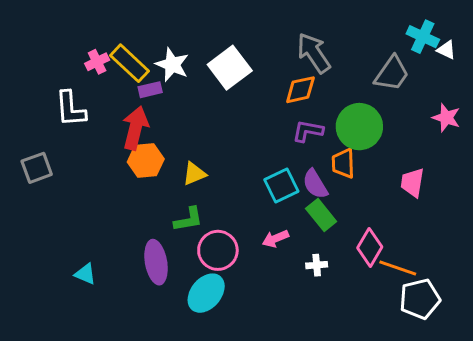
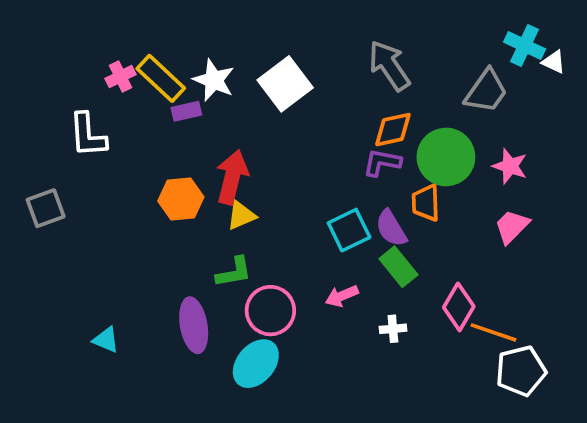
orange diamond: (300, 90) -> (393, 130), moved
pink star: (446, 118) -> (510, 166), moved
red arrow: (135, 128) -> (232, 177), moved
pink trapezoid: (412, 183) -> (512, 226), turned 36

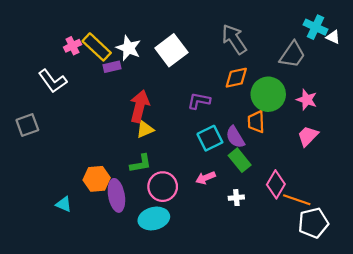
white L-shape: (88, 135) -> (53, 81), turned -32
purple L-shape: (382, 162) -> (199, 101), moved
orange hexagon: (181, 199) -> (97, 179), moved
cyan ellipse: (256, 364) -> (154, 218), turned 36

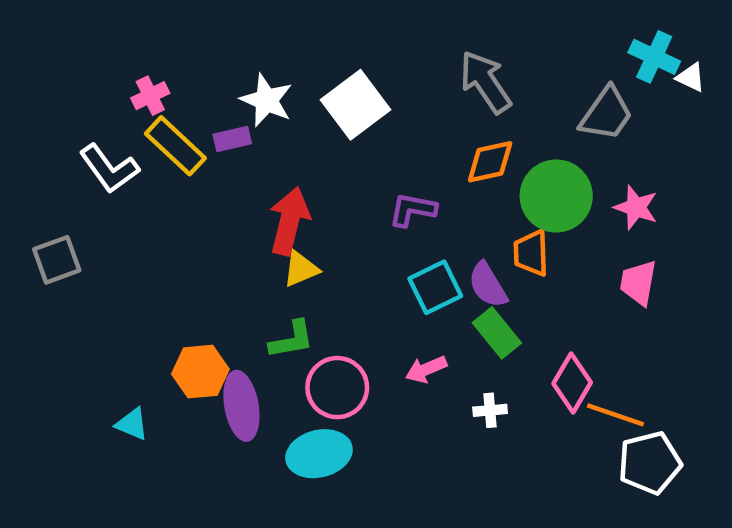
yellow rectangle: (97, 47) -> (175, 146), moved
pink trapezoid: (308, 136) -> (638, 283), turned -35

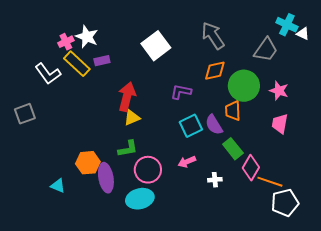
white star: (267, 100) -> (87, 37), moved
green rectangle: (497, 333) -> (233, 149), moved

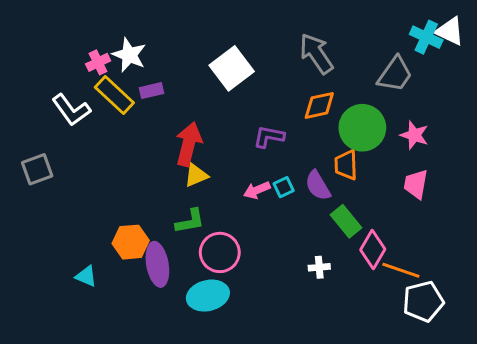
white triangle: (303, 34) -> (450, 31), moved, size x1.5
cyan square: (191, 126) -> (284, 187), size x0.6
pink arrow: (187, 162) -> (257, 190), moved

